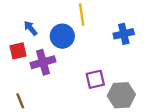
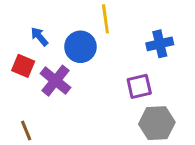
red square: (18, 51) -> (23, 66), turned 36
purple cross: (43, 62) -> (55, 81), turned -35
purple square: (95, 79) -> (139, 86), moved

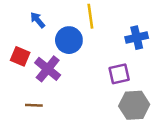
blue arrow: (39, 37) -> (38, 20), moved
brown line: (26, 131) -> (34, 105), moved, turned -66

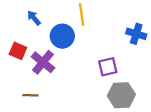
blue cross: (137, 38) -> (136, 34), moved, turned 30

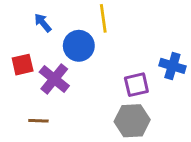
blue cross: (136, 34) -> (172, 66), moved
red square: (18, 51) -> (23, 65), turned -36
gray hexagon: (121, 95) -> (132, 121), moved

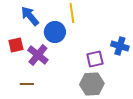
blue arrow: (43, 23) -> (30, 16), size x1.5

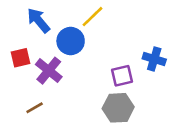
yellow line: (72, 13) -> (92, 17), turned 54
brown line: (27, 84) -> (35, 108), turned -32

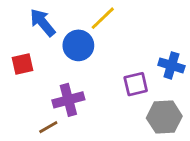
purple cross: (49, 71) -> (68, 100), moved, turned 36
brown line: (35, 108) -> (48, 127), moved
gray hexagon: (118, 108) -> (164, 117), moved

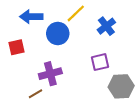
blue arrow: (43, 23) -> (31, 17), turned -50
blue cross: (171, 65) -> (106, 26), moved, turned 36

